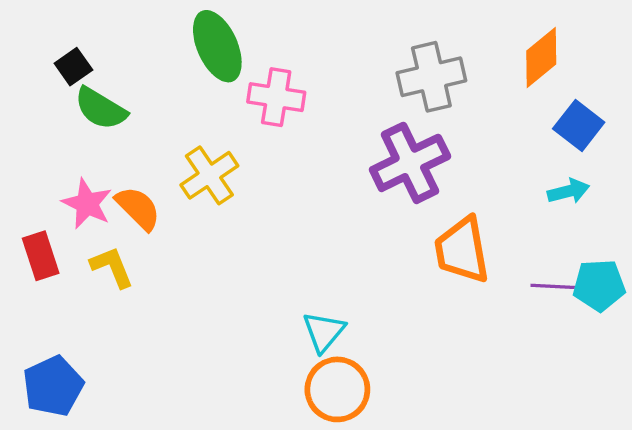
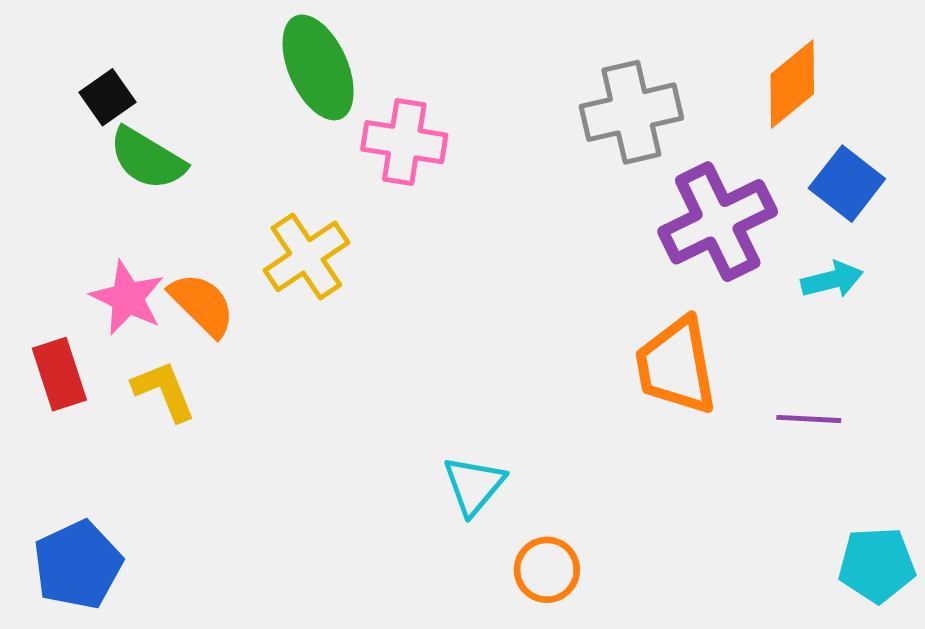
purple cross: (410, 163) -> (718, 222), moved
cyan pentagon: (599, 285) -> (877, 565), moved
orange circle: (337, 389) -> (547, 570), moved, size x0.7

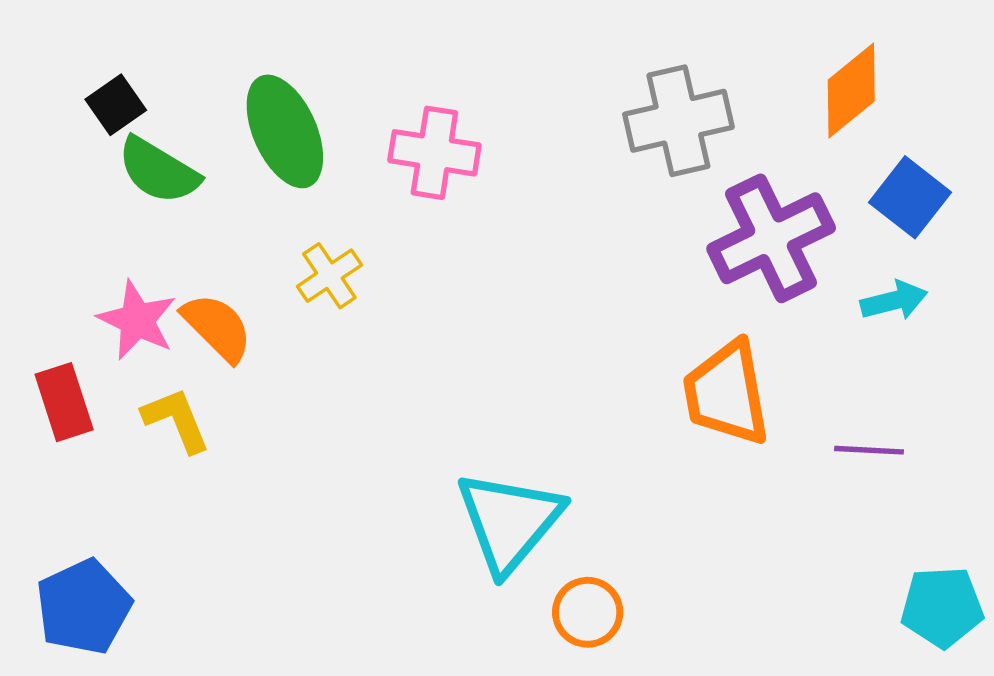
green ellipse: (318, 67) -> (285, 131), moved
yellow cross: (306, 256) -> (329, 276), size x0.7
cyan triangle: (474, 485) -> (509, 521), size x1.6

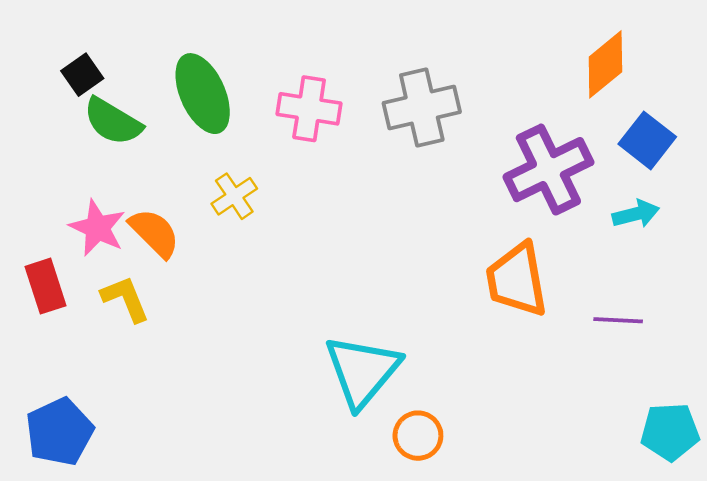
gray cross: (678, 121) -> (422, 107), moved

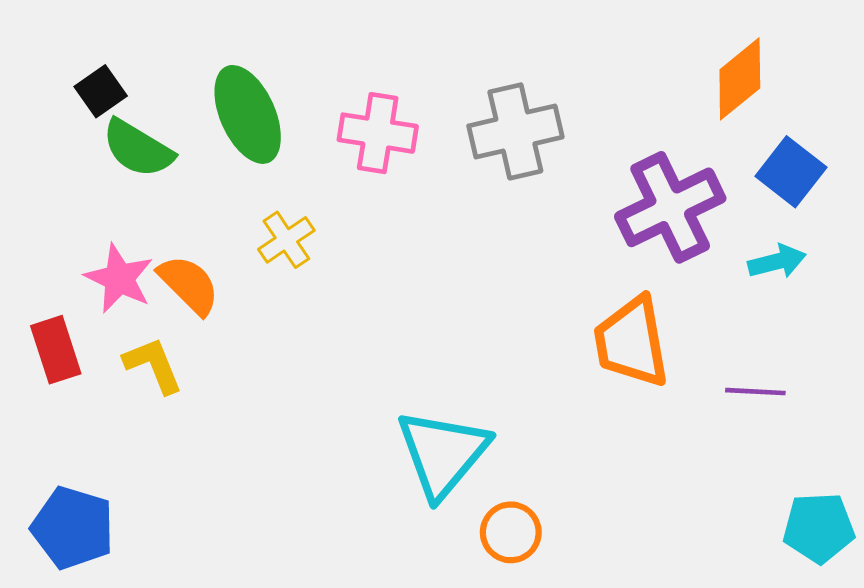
blue pentagon: (59, 432) -> (73, 528), turned -30

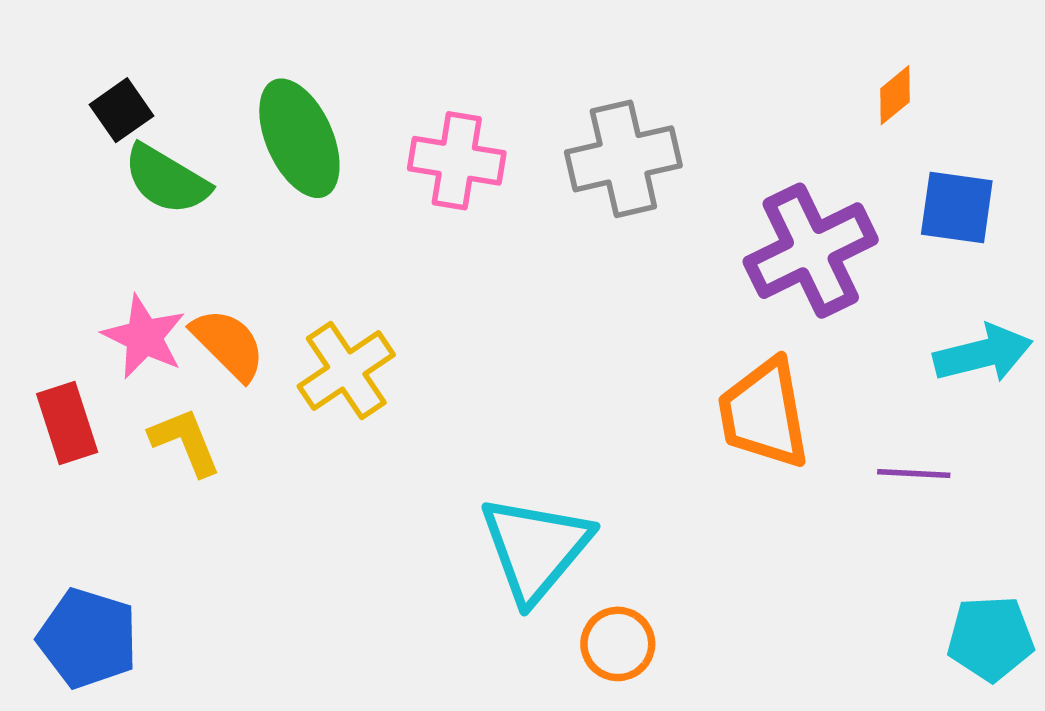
orange diamond: (740, 79) -> (895, 95), size x0.6
blue square: (791, 172) -> (957, 208), turned -30
yellow cross: (286, 240) -> (346, 370), moved, size x1.4
cyan arrow: (777, 261) -> (983, 354), moved, size x1.4

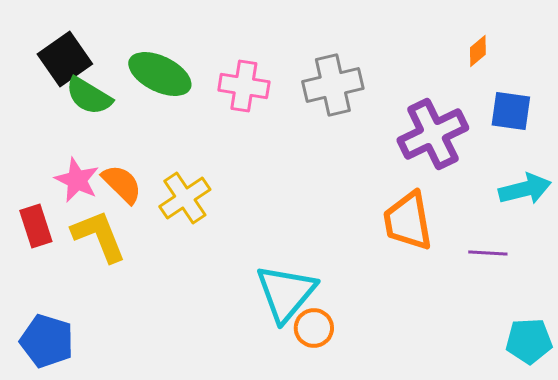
black square: (121, 110) -> (65, 59), size x1.6
green ellipse: (299, 138) -> (160, 74), turned -40
yellow L-shape: (185, 442) -> (99, 236), size x1.4
orange circle: (618, 644) -> (314, 328), moved

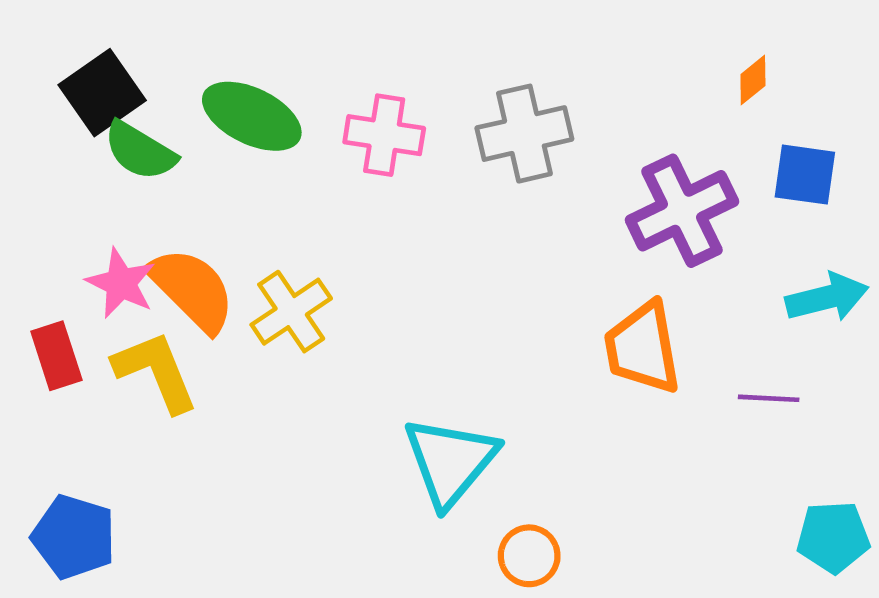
orange semicircle: (122, 184) -> (192, 290), size x1.4
orange circle: (314, 328) -> (529, 556), moved

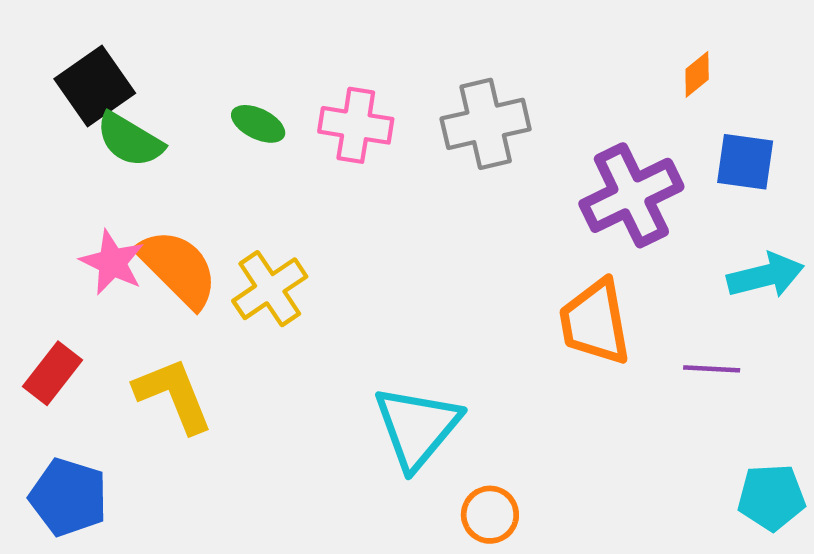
green ellipse: (252, 116) -> (258, 124), moved, size x0.6
red rectangle: (56, 356) -> (52, 373), moved, turned 56
yellow L-shape: (156, 371) -> (174, 395), moved

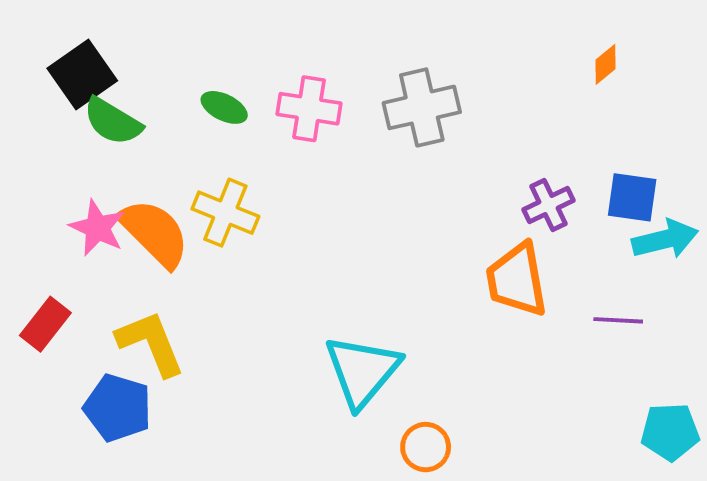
blue square: (745, 162) -> (632, 197), moved
purple cross: (631, 195) -> (548, 205), moved, size x0.6
yellow cross: (270, 289) -> (225, 213), moved, turned -34
blue pentagon: (69, 497) -> (118, 408), moved

